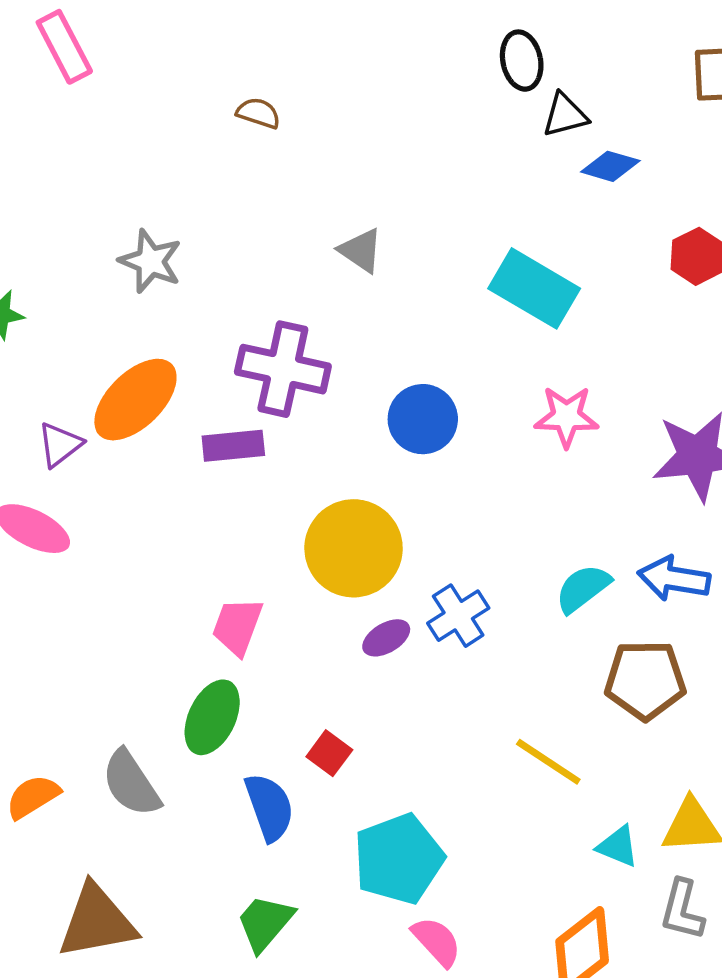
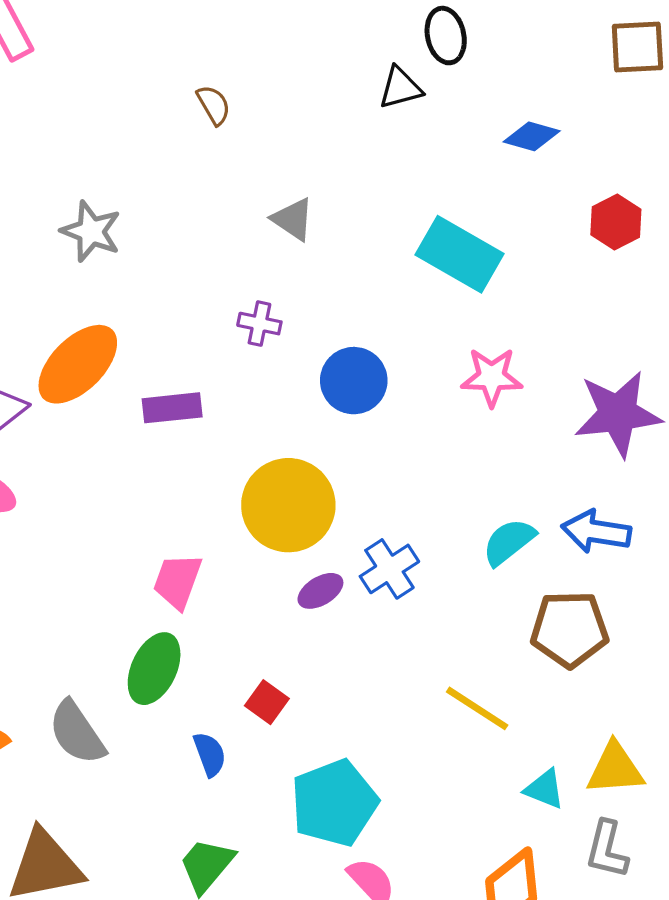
brown semicircle: (258, 113) -> (214, 105), moved, turned 42
black triangle: (565, 115) -> (400, 88), moved
purple cross: (283, 369) -> (259, 324), moved, size x0.5
blue semicircle: (269, 807) -> (210, 754), size x0.7

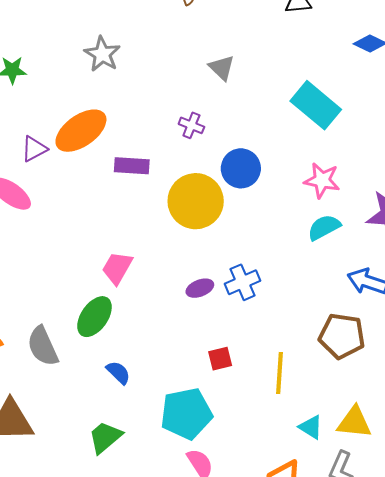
yellow circle: (288, 505) -> (196, 201), moved
cyan semicircle: (509, 542) -> (324, 227), moved
red square: (267, 702) -> (220, 359), moved, turned 30
yellow line: (477, 708) -> (280, 373), turned 51
blue semicircle: (210, 754) -> (118, 372), turned -36

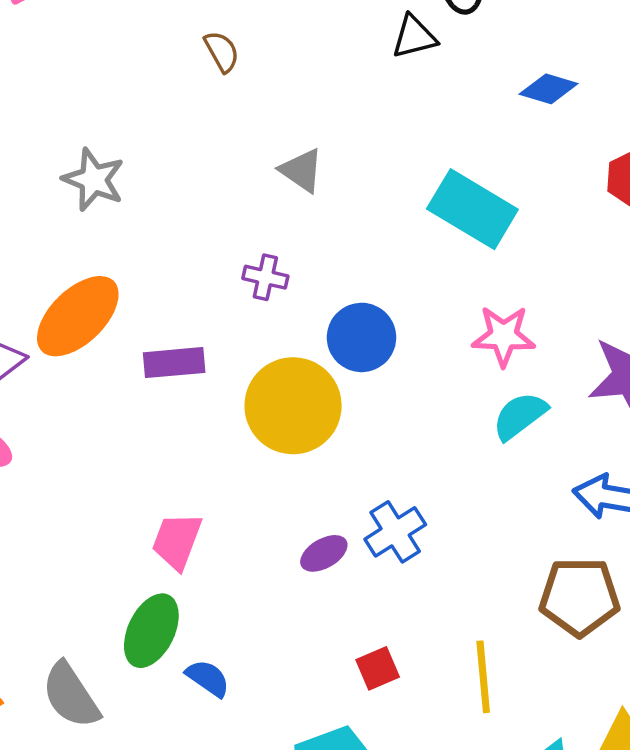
blue semicircle: (118, 372) -> (208, 678), moved

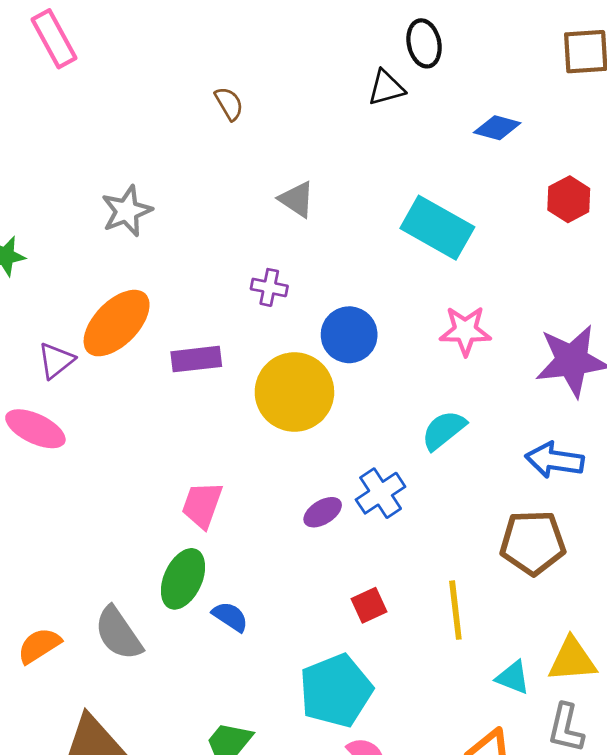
gray star: (94, 180) -> (127, 211), turned 30
cyan semicircle: (520, 416) -> (444, 430), moved

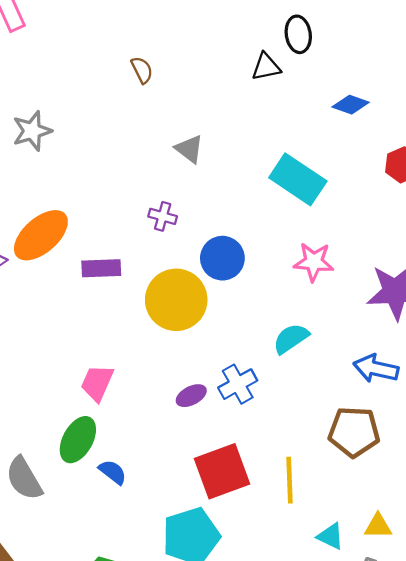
gray star: (127, 211) -> (32, 131), moved
red square: (369, 605) -> (222, 471), size x2.0
yellow triangle: (572, 660) -> (378, 526), size x0.7

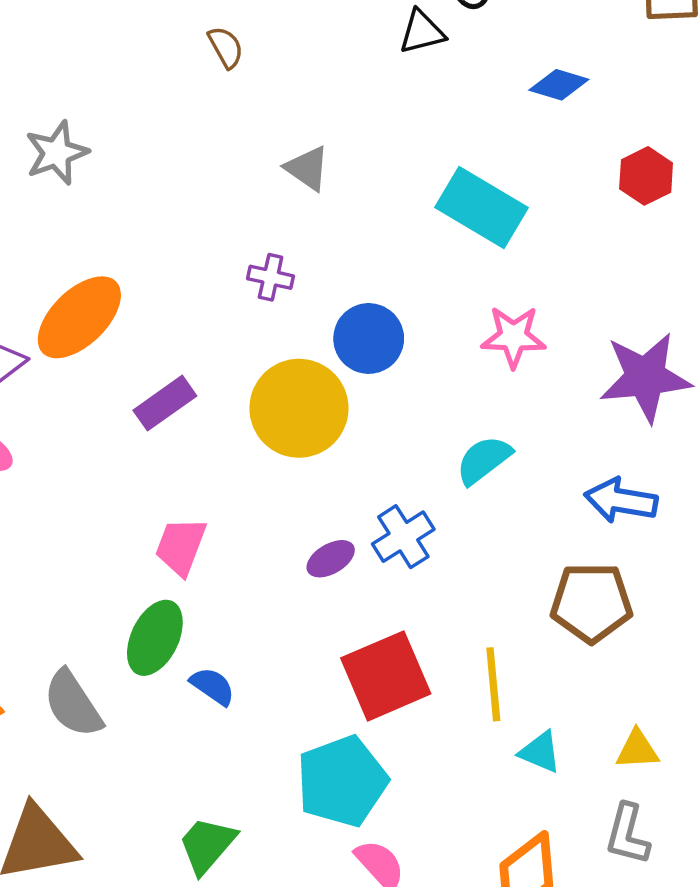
purple rectangle: (101, 268) -> (165, 403), moved, turned -30
cyan triangle: (331, 536) -> (540, 752), moved

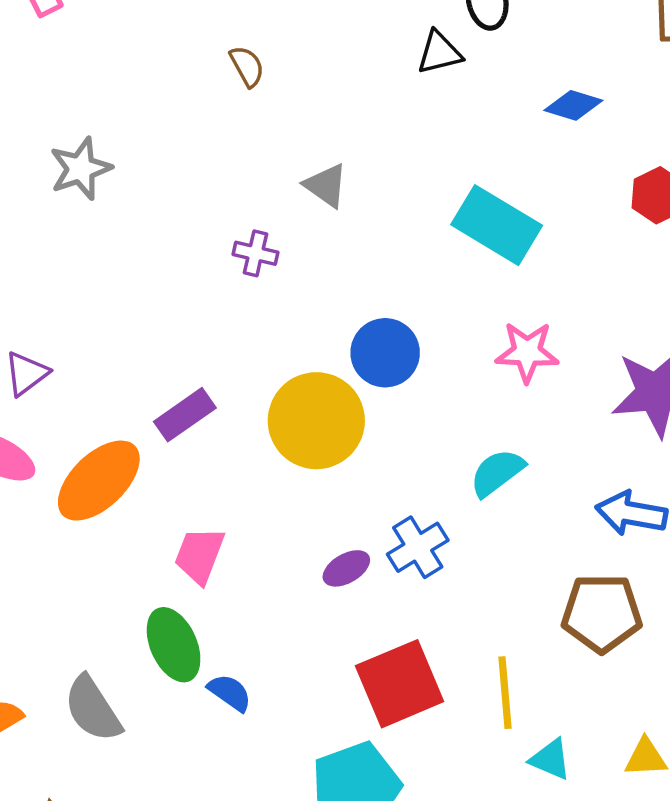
purple cross: (271, 277) -> (255, 253), moved
orange ellipse: (79, 317) -> (99, 481), moved
green ellipse: (155, 638) -> (174, 645), turned -50

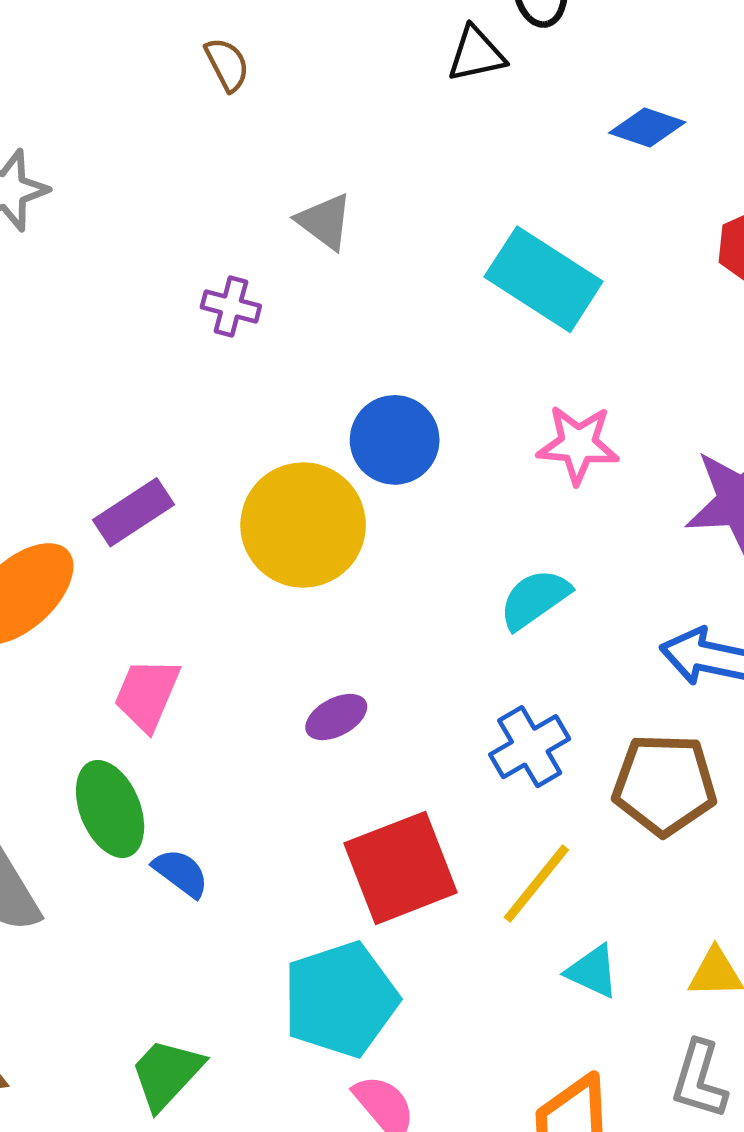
blue cross: (418, 547) -> (530, 747), moved
yellow line: (505, 693) -> (536, 884), turned 42

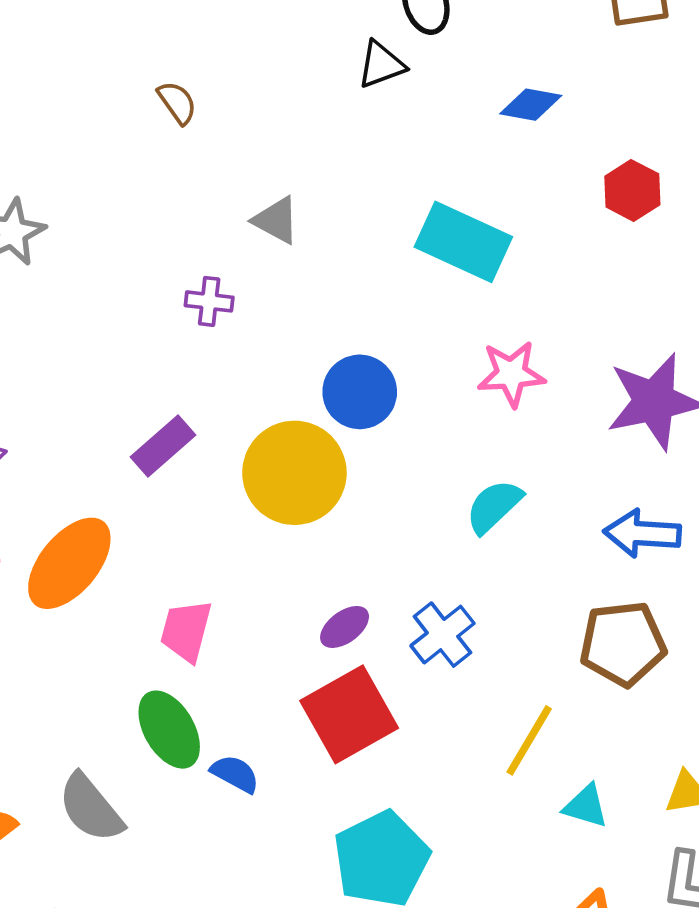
purple rectangle: (134, 512) -> (163, 446), moved
blue cross: (530, 747) -> (442, 635), moved
red square: (401, 868) -> (349, 714), moved

